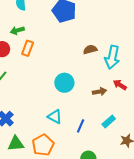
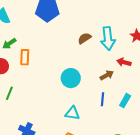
blue line: (81, 126) -> (103, 99), moved

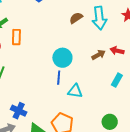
red arrow: (124, 62) -> (117, 51), moved
blue line: (103, 99) -> (59, 78), moved
cyan triangle: (72, 113) -> (75, 91), moved

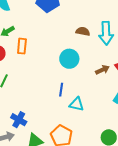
brown semicircle: (76, 18) -> (83, 31), turned 40
cyan circle: (62, 58) -> (69, 59), moved

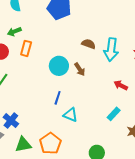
cyan circle: (69, 59) -> (59, 66), moved
brown arrow: (102, 70) -> (80, 69), moved, turned 72

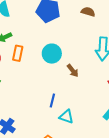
brown semicircle: (89, 44) -> (88, 12), moved
cyan circle: (59, 66) -> (52, 54), moved

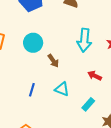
cyan triangle: (66, 117) -> (62, 89), moved

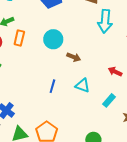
cyan arrow: (84, 40) -> (105, 21), moved
brown arrow: (53, 61) -> (74, 57), turned -32

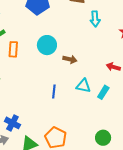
cyan arrow: (105, 21) -> (95, 19), size x0.7
cyan rectangle: (109, 100) -> (103, 92), moved

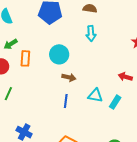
cyan arrow: (95, 19) -> (91, 34), moved
brown arrow: (70, 59) -> (69, 77), moved

